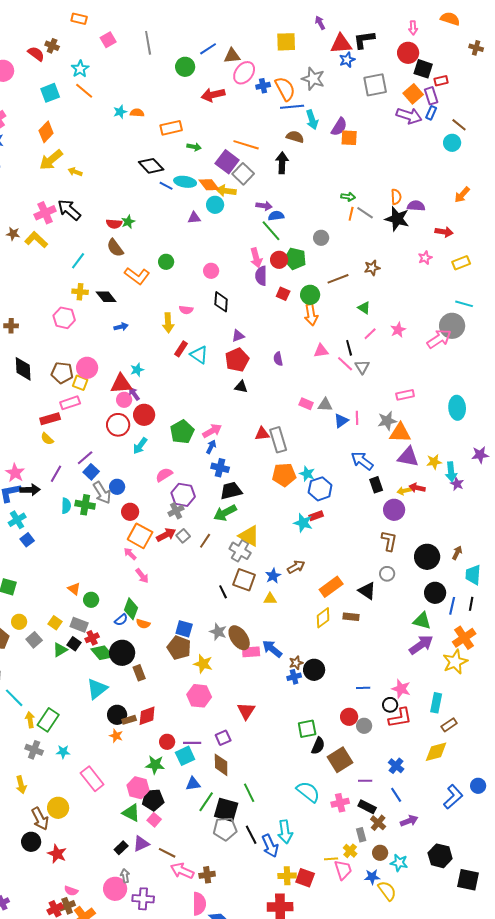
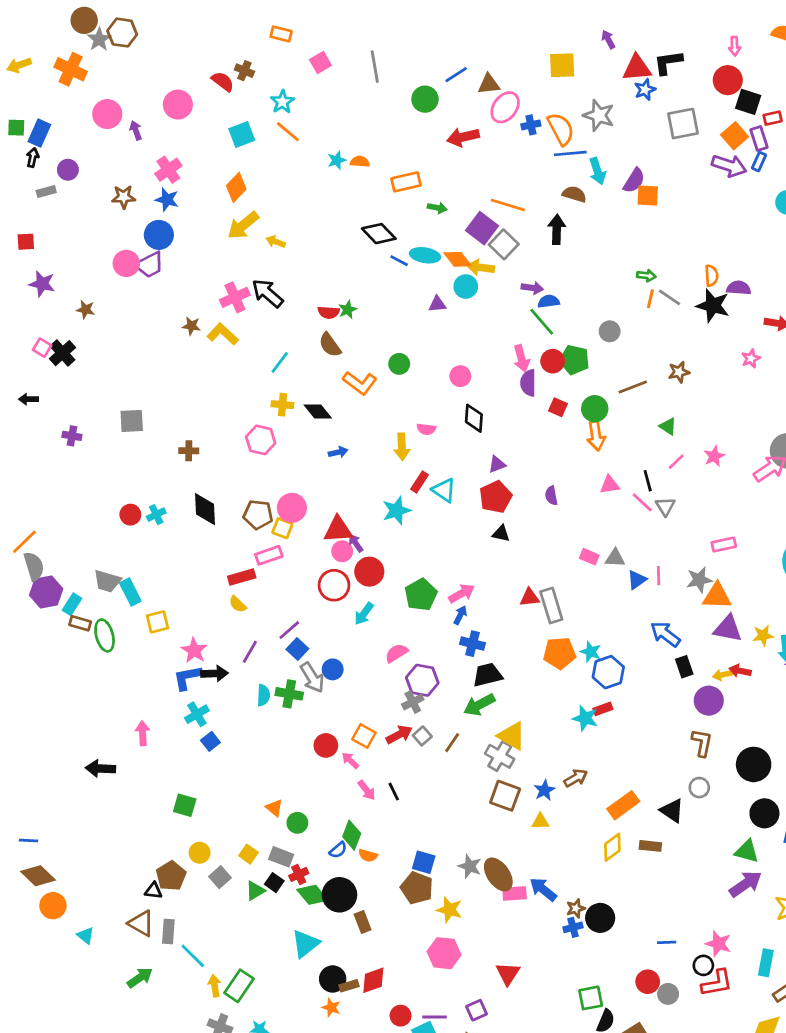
cyan star: (137, 370) -> (396, 511), moved, size x1.5
red circle: (130, 512) -> (326, 745), moved
orange square: (140, 536) -> (364, 736), size x0.7
black line: (223, 592) -> (394, 792), moved

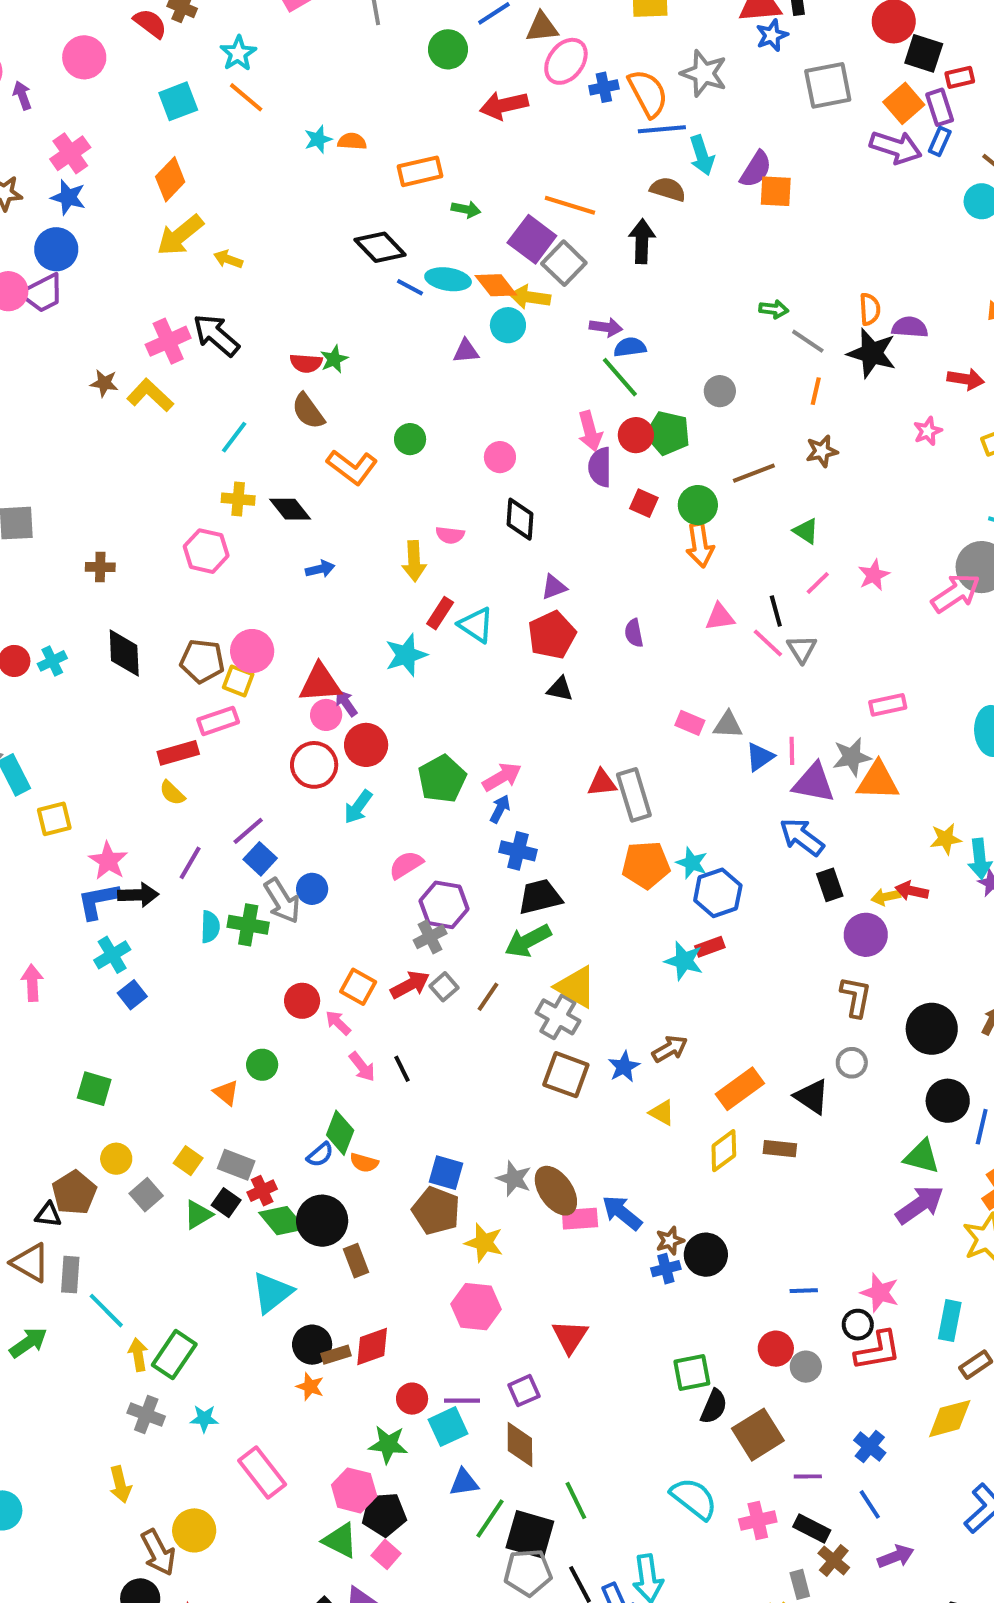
orange line: (650, 299) -> (816, 391), moved
purple triangle: (728, 629) -> (814, 783), moved
yellow triangle: (540, 821) -> (662, 1113), moved, turned 30
green circle: (297, 823) -> (262, 1065), moved

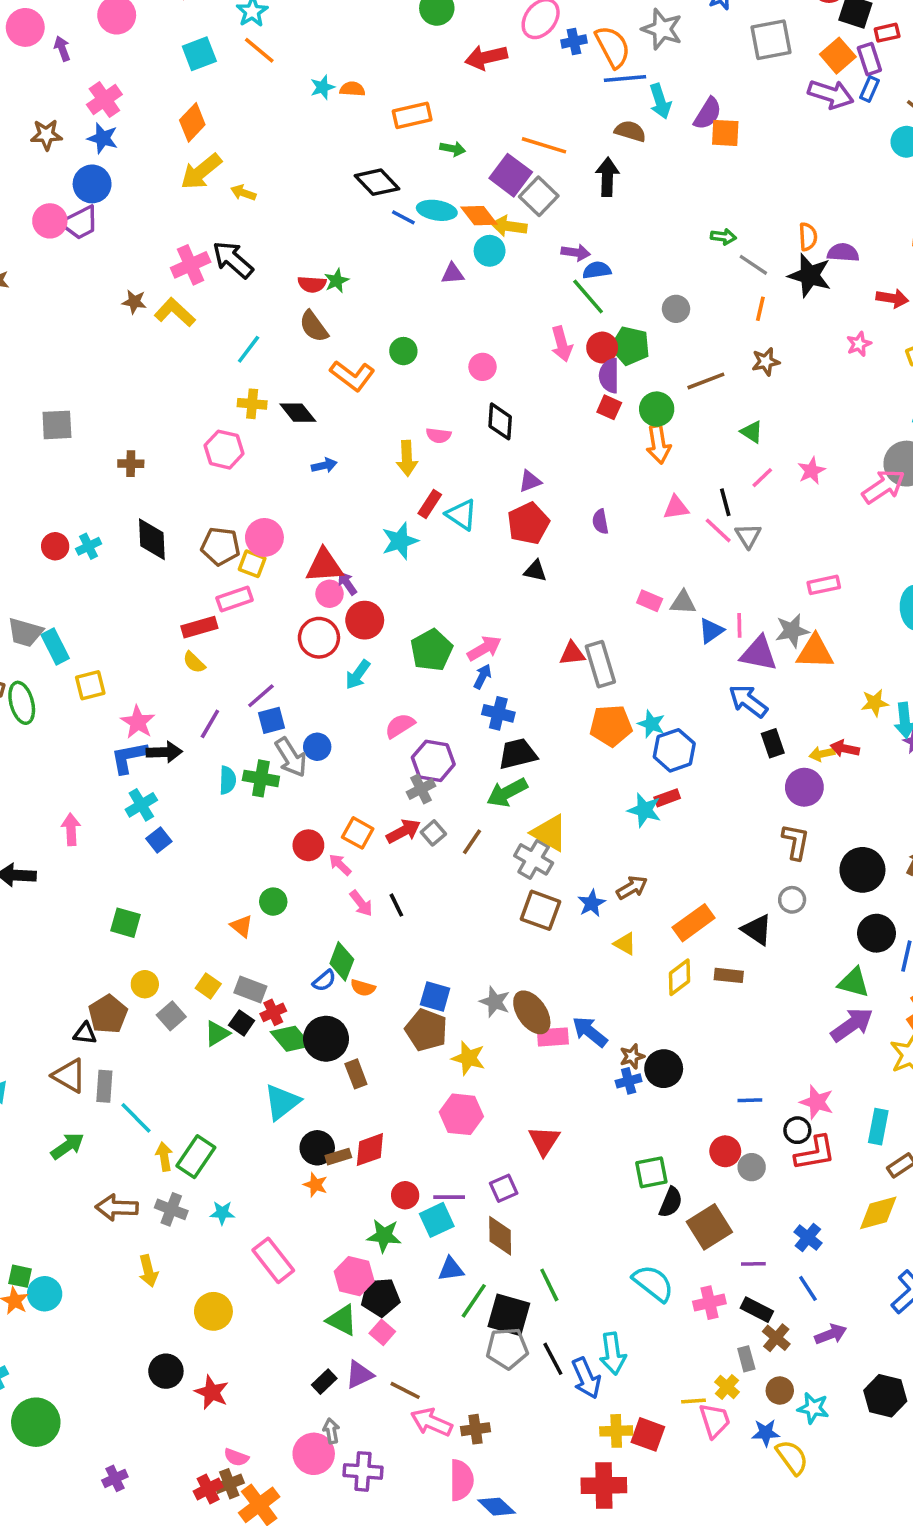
purple semicircle: (600, 467) -> (609, 376), moved
blue square: (260, 859) -> (271, 720), turned 32
brown arrow: (158, 1552) -> (117, 1208), moved, turned 120

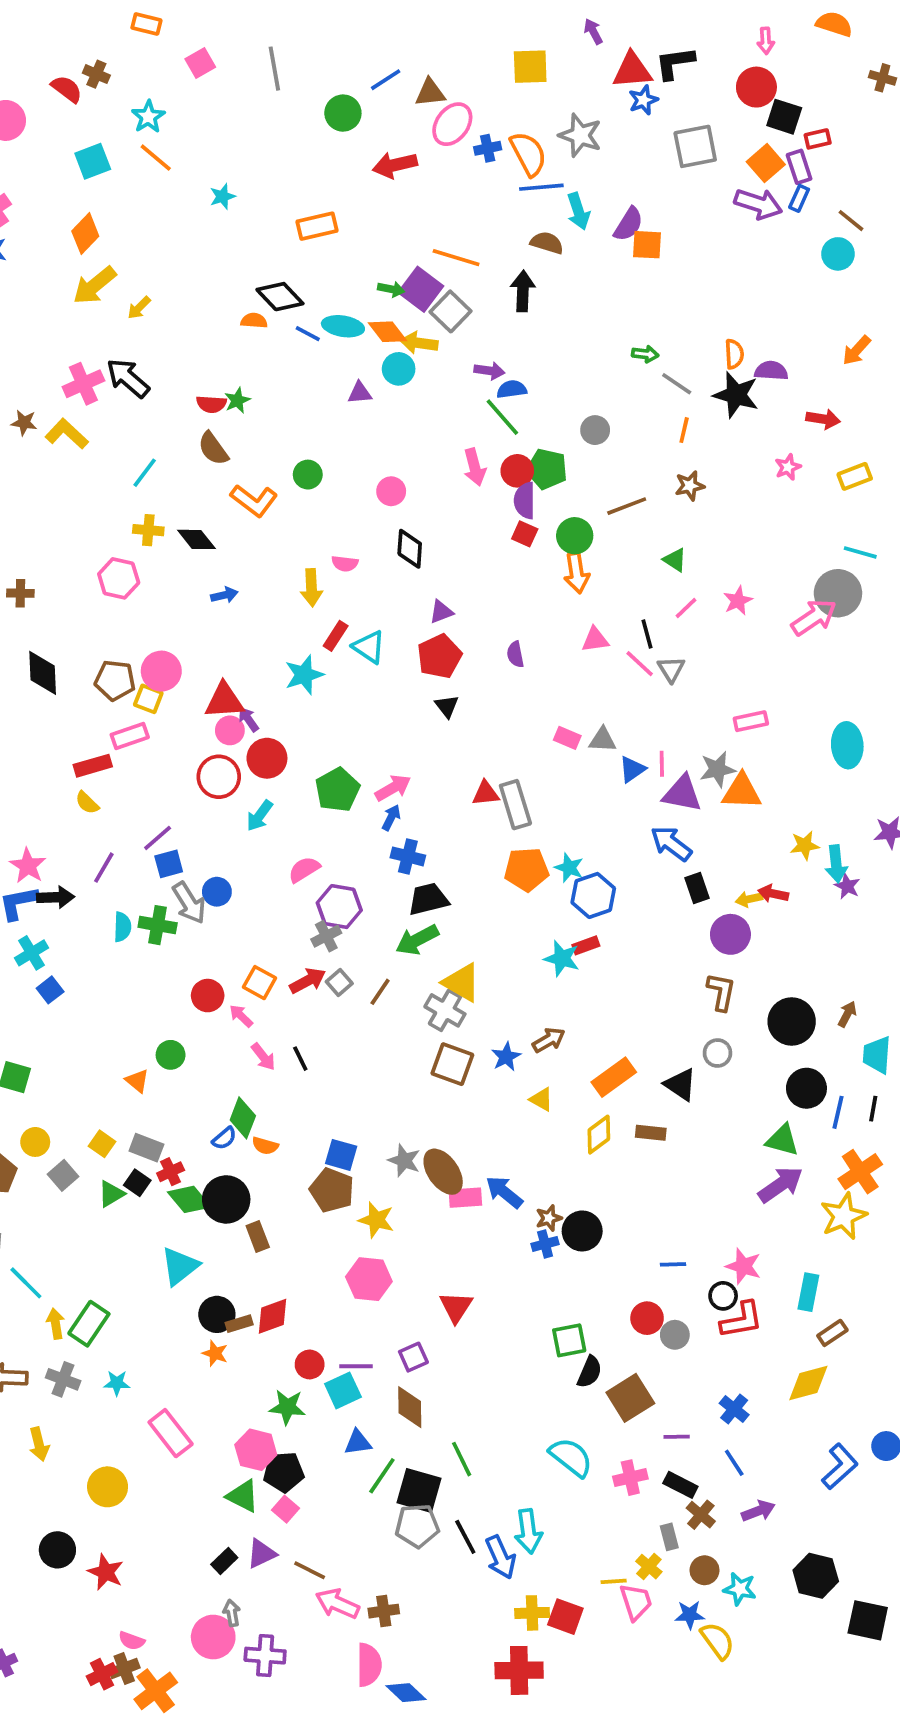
orange semicircle: (352, 89) -> (254, 321), moved
green arrow: (453, 149) -> (391, 289), moved
yellow arrow: (243, 193) -> (139, 308), turned -65
black triangle: (535, 571) -> (447, 706), turned 40

